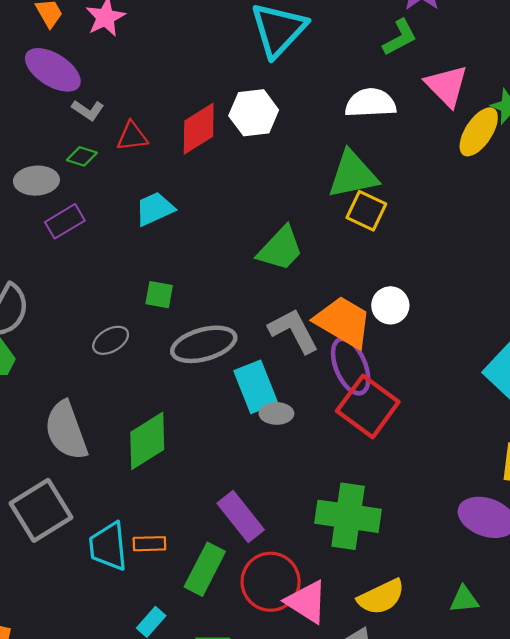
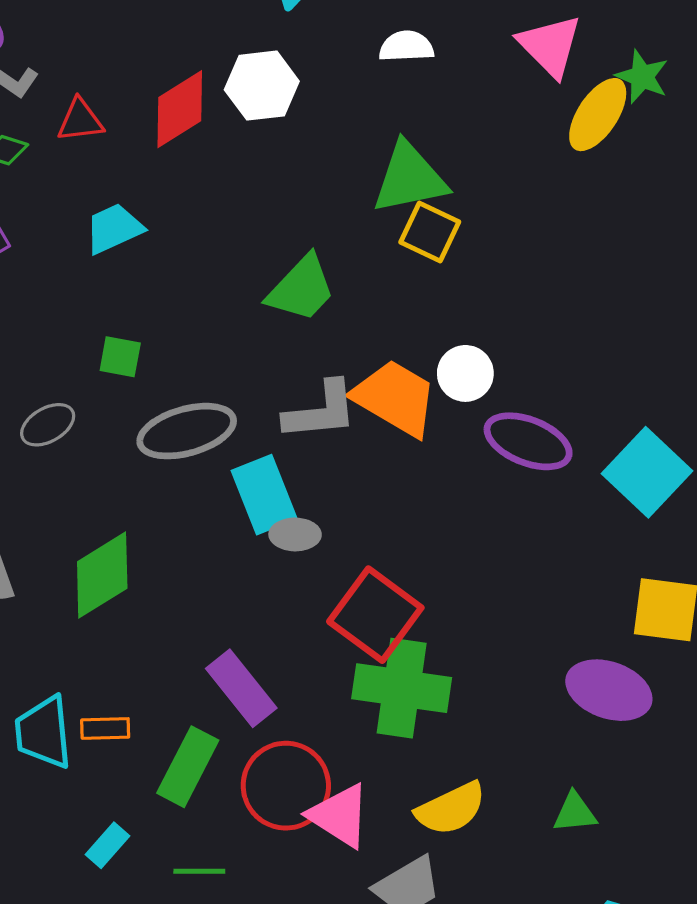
white semicircle: (371, 103) -> (406, 46), moved, size x0.7
gray L-shape: (293, 331) -> (321, 411), turned 112
purple ellipse: (351, 366) -> (528, 441), moved, turned -46
red square: (368, 406) -> (375, 615), moved

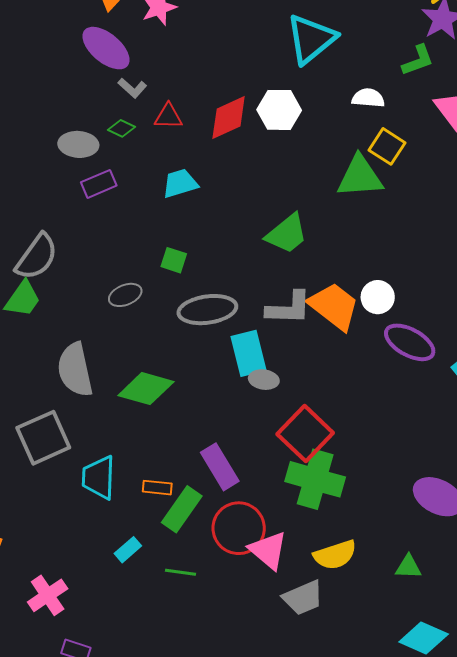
yellow square: (430, 232) -> (387, 146), moved
green diamond: (102, 575) -> (146, 389), turned 40
orange rectangle: (105, 728) -> (157, 488), moved

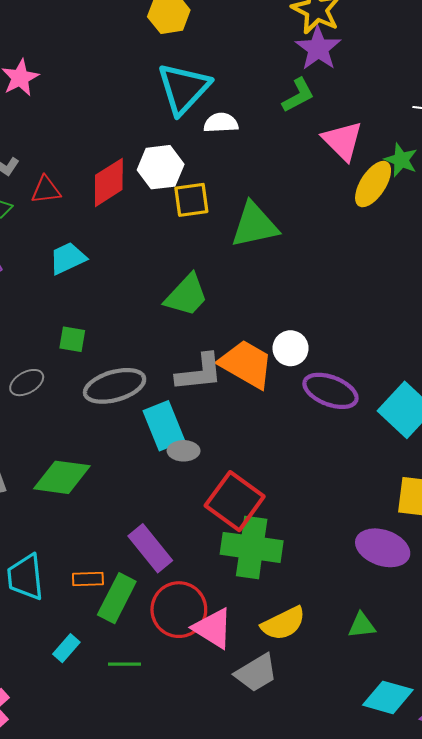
white semicircle: (368, 98) -> (221, 123), moved
yellow square: (387, 146) -> (191, 200), moved, turned -33

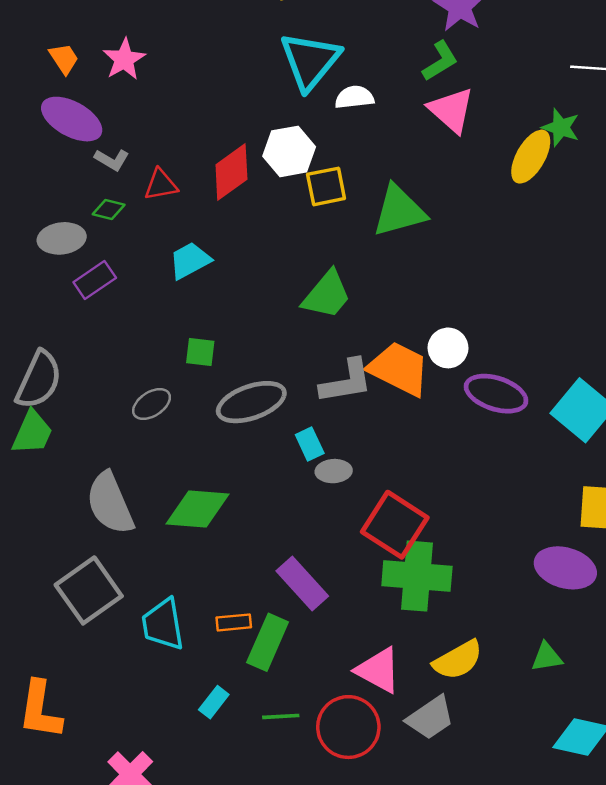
pink triangle: (343, 141) -> (451, 110), moved
cyan rectangle: (164, 426) -> (310, 444), size x0.6
red circle: (179, 610) -> (348, 727), moved

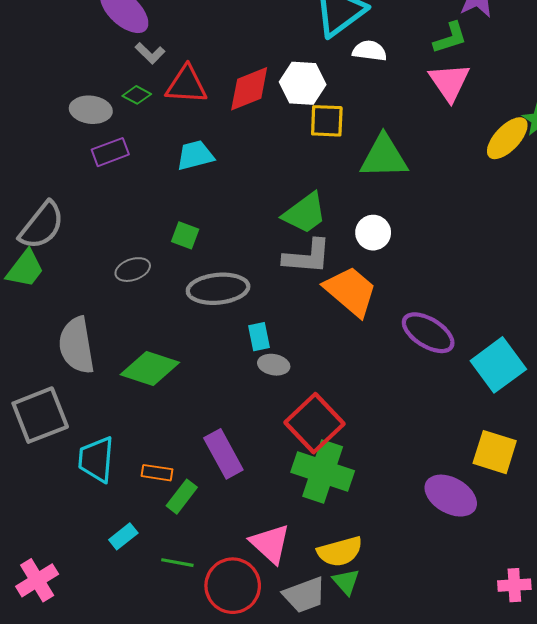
red triangle: (161, 185) -> (186, 85), size x1.4
white circle: (448, 348) -> (373, 233), moved
gray L-shape: (346, 381) -> (307, 257), moved
green rectangle: (268, 642) -> (182, 497), size x0.7
green triangle: (547, 657) -> (346, 582), moved, turned 44

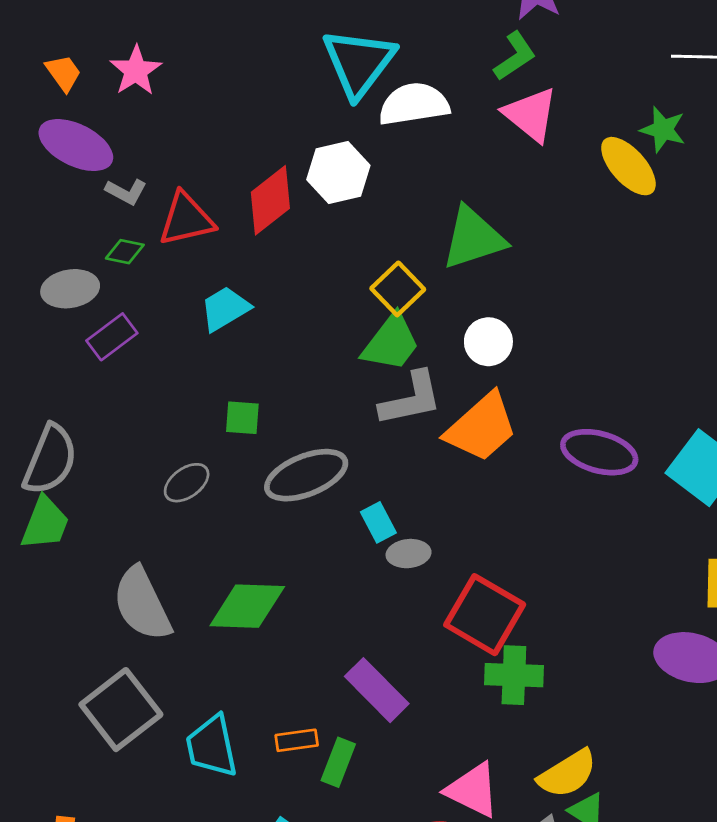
white semicircle: (370, 51) -> (414, 104), size x1.5
yellow square: (327, 121) -> (398, 289), moved, turned -30
yellow ellipse: (507, 138) -> (628, 166), turned -69
orange trapezoid: (351, 291) -> (481, 427), turned 114
green cross: (323, 471) -> (514, 675), size x0.7

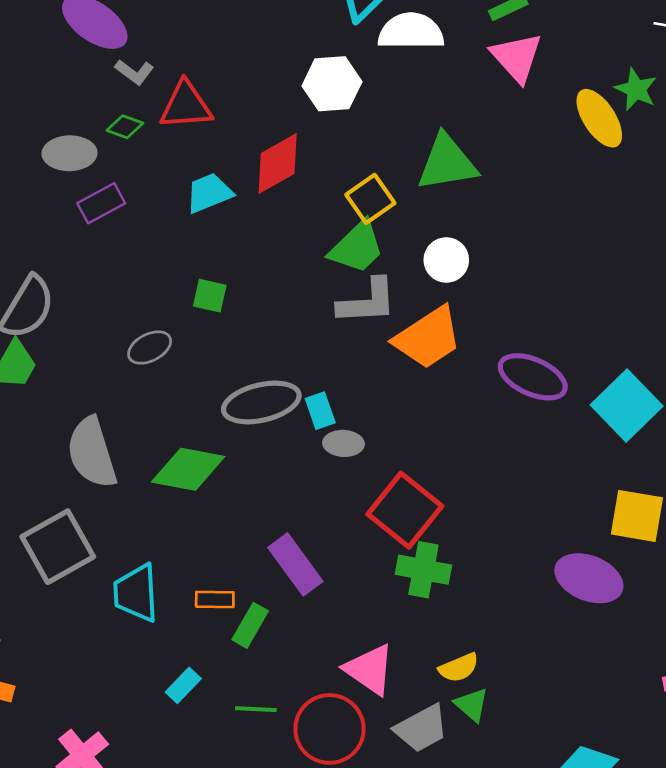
red diamond: (270, 200) -> (278, 164), moved
gray ellipse: (306, 475) -> (261, 402), moved
yellow semicircle: (567, 774) -> (459, 668), size x0.7

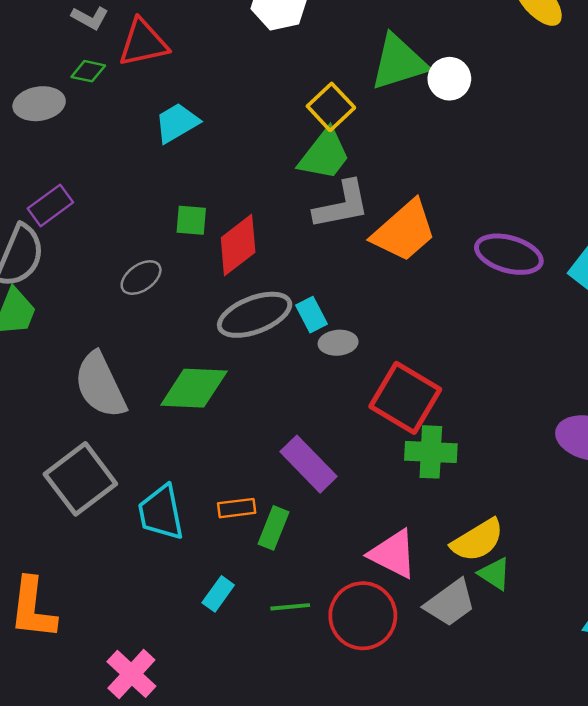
red diamond: (278, 164) -> (238, 245), moved
purple rectangle: (101, 203) -> (50, 205), moved
white circle: (446, 260) -> (449, 79), moved
yellow semicircle: (459, 668) -> (478, 540), size x1.4

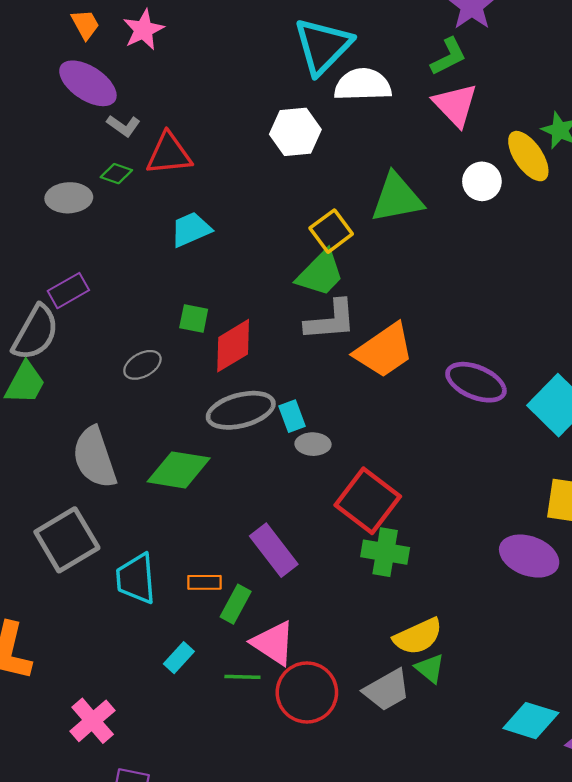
white circle: (449, 79) -> (482, 181), moved
pink triangle: (393, 554) -> (273, 643), moved

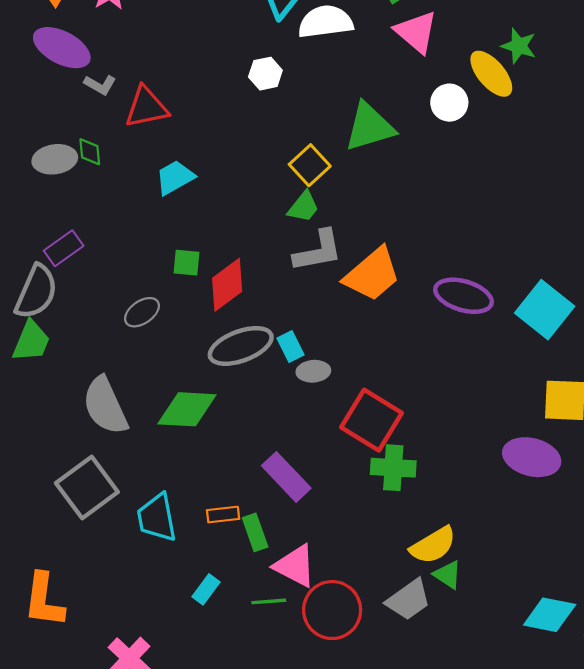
white hexagon: (295, 132) -> (265, 74), size x0.7
green diamond: (116, 174) -> (90, 152), moved, turned 72
green trapezoid: (320, 273) -> (303, 207), size x0.7
green rectangle: (236, 604) -> (255, 532), turned -42

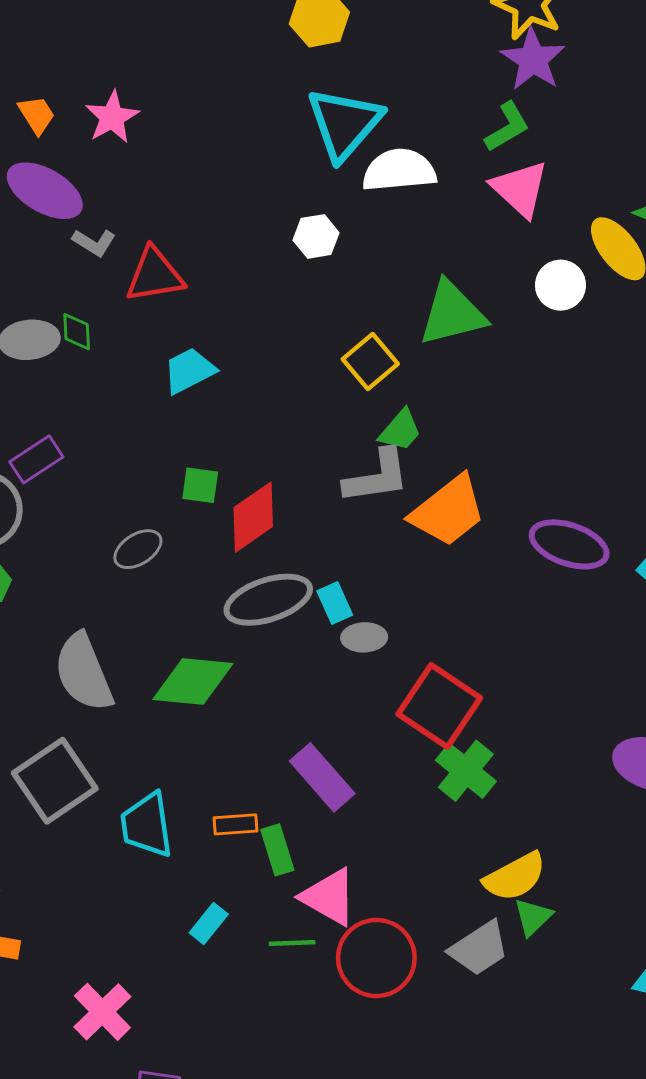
green trapezoid: (303, 207) -> (400, 430), moved
green cross: (393, 468) -> (466, 771), turned 33
green triangle: (448, 575) -> (533, 917), turned 40

